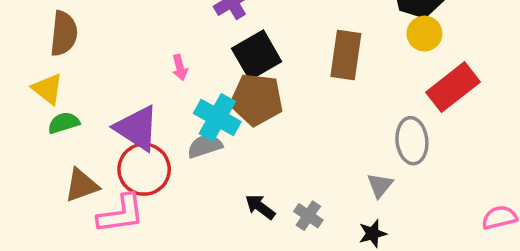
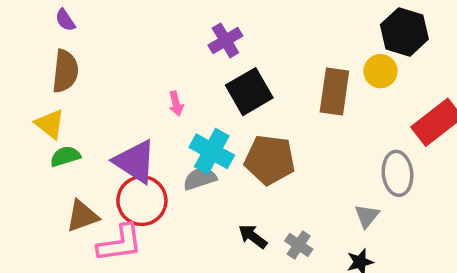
yellow circle: (424, 34) -> (380, 71), moved
brown pentagon: (257, 100) -> (270, 160), moved

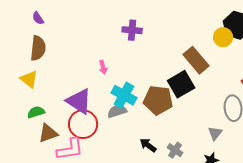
purple cross: (225, 40) -> (132, 30), turned 36
yellow circle: (380, 71) -> (223, 37), moved
black square: (249, 92) -> (181, 84), moved
brown rectangle: (334, 92) -> (196, 60), turned -48
green semicircle: (65, 156) -> (36, 112), moved

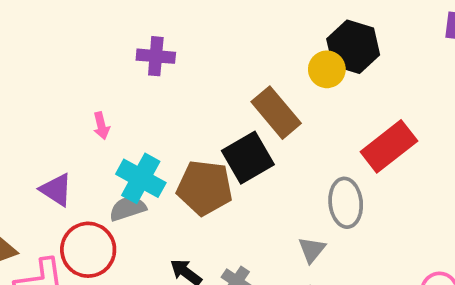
purple triangle: (79, 101) -> (56, 190), size x0.7
red circle: (83, 124) -> (88, 250), moved

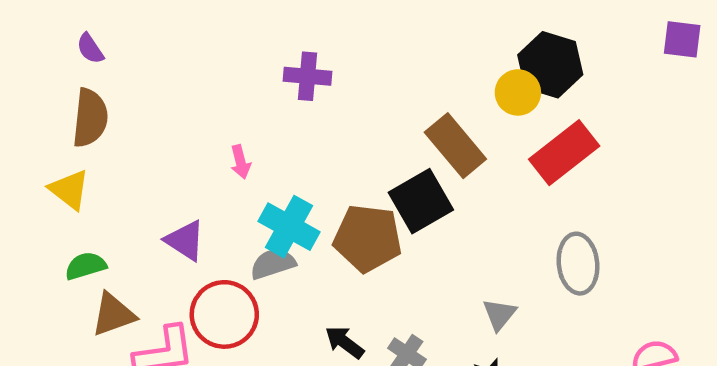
red rectangle: (389, 146) -> (564, 153), moved
gray ellipse: (346, 203) -> (578, 264), moved

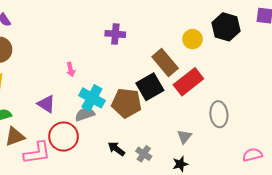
black hexagon: (550, 65) -> (226, 27), moved
purple cross: (307, 76) -> (115, 34), moved
red rectangle: (564, 153) -> (188, 82), moved

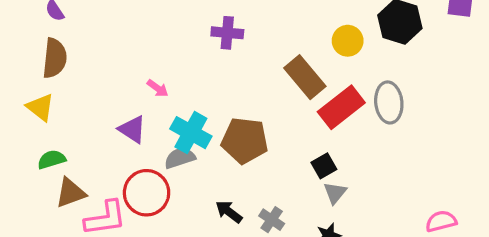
pink arrow: (71, 70) -> (158, 88), turned -40
black square: (150, 87) -> (324, 166), moved, size x0.6
purple triangle: (46, 104) -> (132, 129), moved
gray ellipse: (219, 114) -> (389, 102), moved

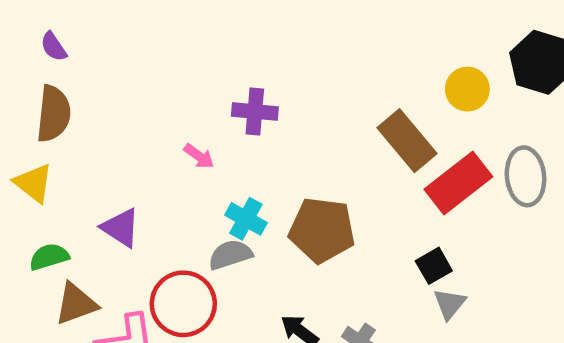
purple cross: (227, 33) -> (255, 111), moved
purple triangle: (132, 129) -> (121, 228), moved
cyan cross: (191, 133) -> (246, 219), size x0.7

